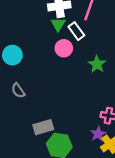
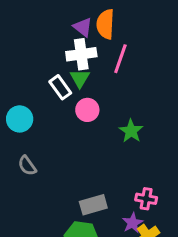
white rectangle: (76, 31) -> (60, 87), moved
gray rectangle: (43, 127) -> (93, 205), moved

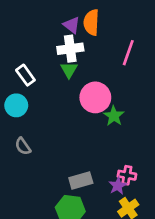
pink line: (120, 59) -> (128, 53), moved
white rectangle: (60, 87) -> (25, 75), moved
pink circle: (87, 110) -> (95, 97), moved, size x1.5
purple star: (133, 223) -> (118, 186), moved

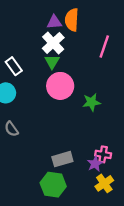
purple triangle: (72, 25) -> (54, 22), turned -42
white cross: (70, 49) -> (53, 43), turned -35
pink circle: (95, 97) -> (60, 86), moved
green star: (114, 116) -> (91, 102), turned 30

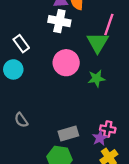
white cross: (53, 43) -> (59, 21), turned -35
green triangle: (52, 62) -> (98, 42), moved, size x1.5
gray semicircle: (11, 129) -> (21, 120), moved

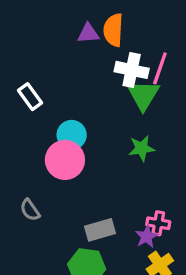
white cross: (59, 21) -> (132, 70), moved
pink circle: (66, 63) -> (65, 160), moved
cyan circle: (13, 69) -> (72, 135), moved

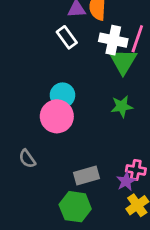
white rectangle: (30, 97) -> (67, 37), moved

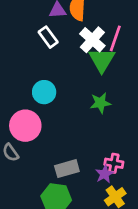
white cross: (113, 40) -> (92, 40), turned 30
pink circle: (57, 116) -> (25, 126), moved

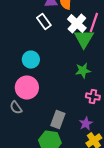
cyan circle: (44, 92) -> (31, 60), moved
pink cross: (114, 163) -> (93, 97), moved
gray rectangle: (67, 169) -> (58, 120), turned -54

